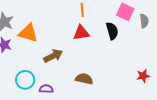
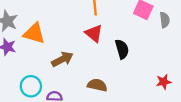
black semicircle: (112, 31) -> (122, 49), moved
red triangle: (81, 33) -> (94, 33), turned 48

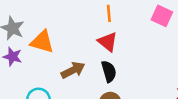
black semicircle: (122, 49) -> (109, 71), moved

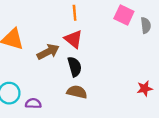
brown arrow: (73, 70) -> (48, 52), moved

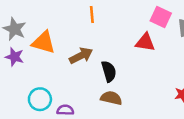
orange line: (75, 13) -> (92, 15), moved
red triangle: (73, 39) -> (145, 42), moved, turned -30

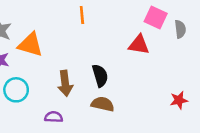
brown arrow: (81, 56) -> (65, 83), moved, turned 110
cyan circle: (40, 99) -> (16, 90), moved

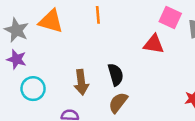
orange triangle: (30, 45) -> (51, 21), moved
brown semicircle: (103, 104) -> (118, 103), turned -65

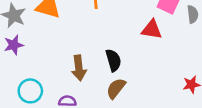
purple star: (17, 59) -> (14, 45), turned -30
cyan circle: (33, 89) -> (30, 91), moved

